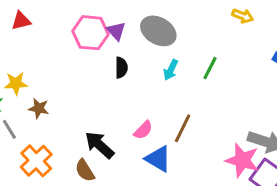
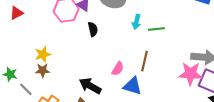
green line: (210, 68) -> (156, 29), moved, turned 70
cyan arrow: (171, 70) -> (136, 22), moved
yellow star: (16, 83) -> (43, 54), moved

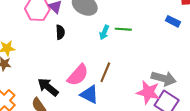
green line: (156, 29) -> (123, 29), moved
pink semicircle: (118, 69) -> (78, 75), size x1.6

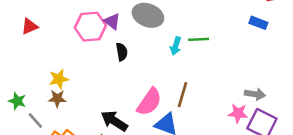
gray arrow: (164, 78) -> (255, 94), size x0.7
pink star: (148, 92) -> (238, 113), size x0.7

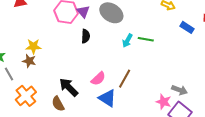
blue rectangle: (258, 23) -> (187, 27), moved
pink semicircle: (149, 102) -> (98, 79), size x0.7

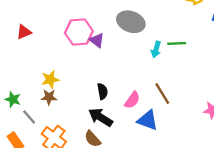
purple triangle: (83, 12) -> (97, 40), moved
black semicircle: (86, 36) -> (102, 91), moved
brown line: (125, 79) -> (162, 93), turned -48

